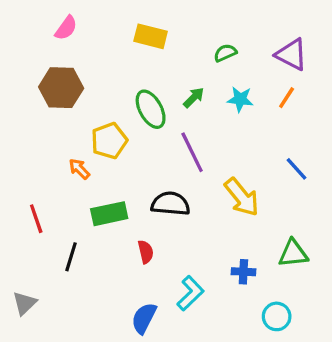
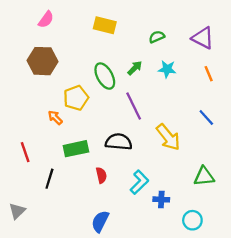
orange line: (287, 98) -> (209, 74), moved, turned -56
blue cross: (243, 272) -> (161, 199), moved
cyan L-shape: (190, 293) -> (139, 182), moved

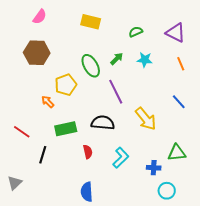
red line: (25, 152) -> (22, 132), turned -36
blue cross: (161, 199) -> (154, 168), moved
blue semicircle: (100, 221) -> (87, 192), turned -30

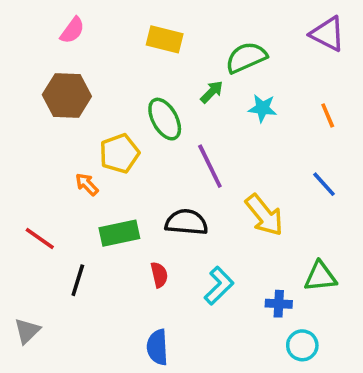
green semicircle: (136, 32) -> (246, 57), size x1.6
purple triangle: (176, 33) -> (328, 34), moved
green arrow: (117, 59) -> (212, 92), moved

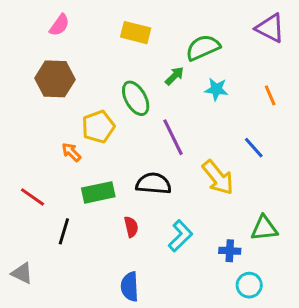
blue line: (324, 184) -> (254, 148), moved
gray triangle: (27, 331) -> (22, 273), turned -50

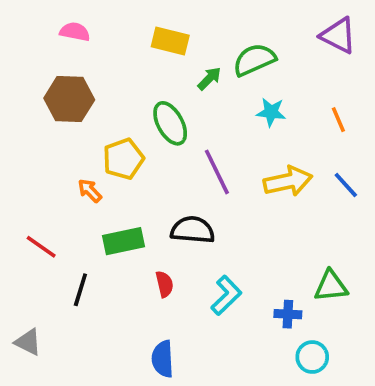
pink semicircle: (59, 25) -> (75, 32), turned -115
green arrow: (174, 76) -> (209, 78), moved
blue line: (254, 148) -> (346, 185), moved
yellow arrow: (218, 178) -> (288, 181), moved, turned -63

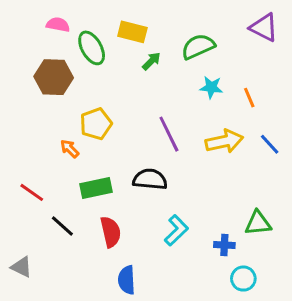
green arrow: (209, 78) -> (151, 61), moved
orange line: (338, 120) -> (249, 98), moved
green ellipse: (170, 123) -> (92, 48), moved
red semicircle: (165, 284) -> (111, 232), moved, size x1.5
black line: (80, 290) -> (62, 226), turned -65

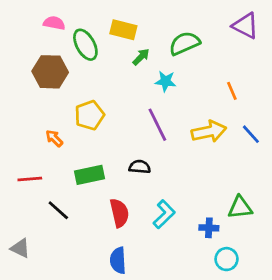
cyan star: (211, 87) -> (165, 81), moved
orange arrow: (70, 149) -> (54, 138), moved
black semicircle: (150, 179) -> (140, 167), size x0.7
red line: (32, 192) -> (30, 179), turned -40
red semicircle: (111, 232) -> (119, 213), moved

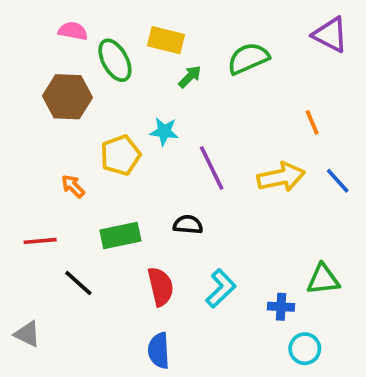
cyan star: (165, 81) -> (164, 131), moved

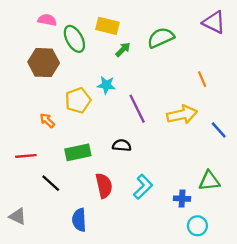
blue line: (338, 181) -> (219, 130), moved
blue semicircle: (159, 350) -> (79, 220), moved

